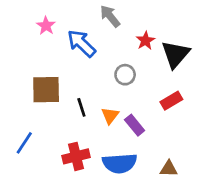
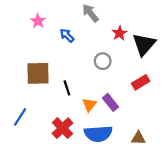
blue arrow: (81, 43) -> (67, 35), size x0.6
orange triangle: (110, 116) -> (89, 105), moved
red cross: (76, 156) -> (63, 128), turned -30

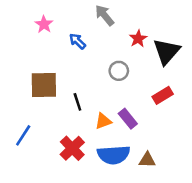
orange triangle: (89, 105) -> (103, 121), turned 32
brown triangle: (138, 138) -> (147, 160), moved

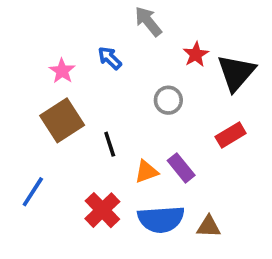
pink star: (44, 24) -> (62, 71), moved
brown square: (44, 85) -> (62, 120), turned -32

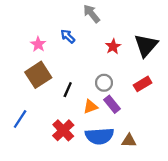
red star: (196, 54) -> (113, 46), moved
gray circle: (168, 100) -> (104, 83), moved
black line: (110, 144) -> (68, 90), turned 42

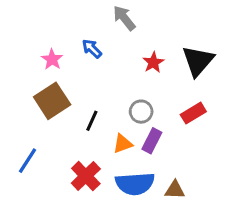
purple rectangle: (112, 104) -> (152, 141), turned 66

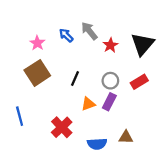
gray arrow: (124, 18) -> (89, 31), moved
gray circle: (141, 112) -> (110, 81), moved
black line: (92, 121) -> (75, 78), moved
blue line: (28, 161) -> (20, 116), turned -48
blue semicircle: (135, 184) -> (97, 144), moved, size x0.7

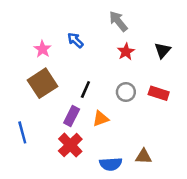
gray arrow: (89, 31) -> (118, 21), moved
black triangle: (143, 44) -> (163, 50), size x0.6
red rectangle: (139, 82) -> (159, 93), turned 49
purple rectangle: (109, 102) -> (72, 116), moved

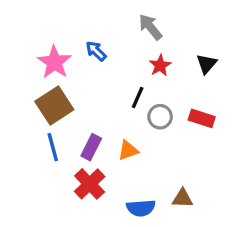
pink star: (43, 49) -> (54, 62), size x1.5
black line: (85, 89) -> (138, 97), moved
blue line: (22, 132) -> (53, 147), moved

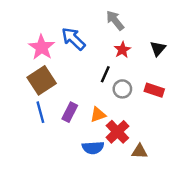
blue arrow: (96, 51) -> (73, 39), size x1.5
red cross: (90, 184) -> (117, 132), moved
blue semicircle: (141, 208) -> (93, 148), moved

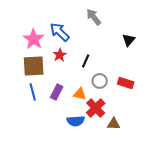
red star: (122, 50) -> (60, 55), moved
brown square: (42, 80) -> (34, 66), turned 30
gray circle: (122, 89) -> (100, 81), moved
red rectangle: (154, 90) -> (126, 83), moved
orange triangle: (98, 115) -> (80, 94), turned 32

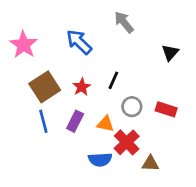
pink star: (34, 39) -> (24, 45), moved
red star: (60, 55) -> (82, 87), moved
brown square: (34, 66) -> (45, 87), turned -30

